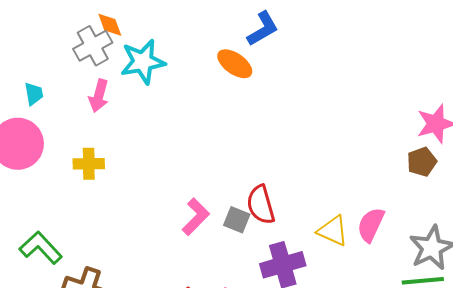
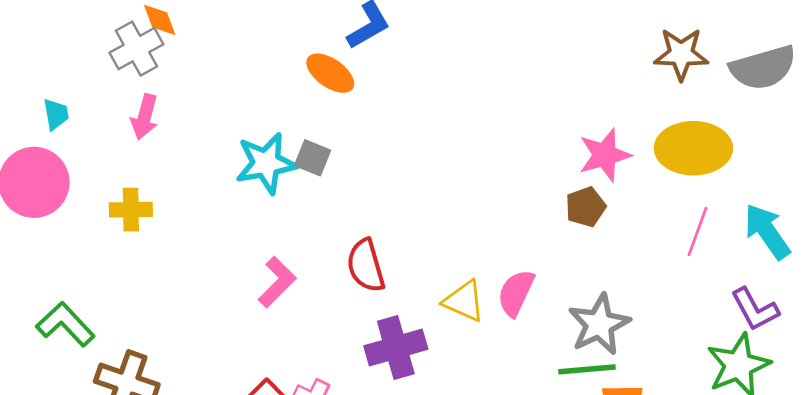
cyan star: (143, 62) -> (266, 163), moved
gray square: (237, 220) -> (313, 158), moved

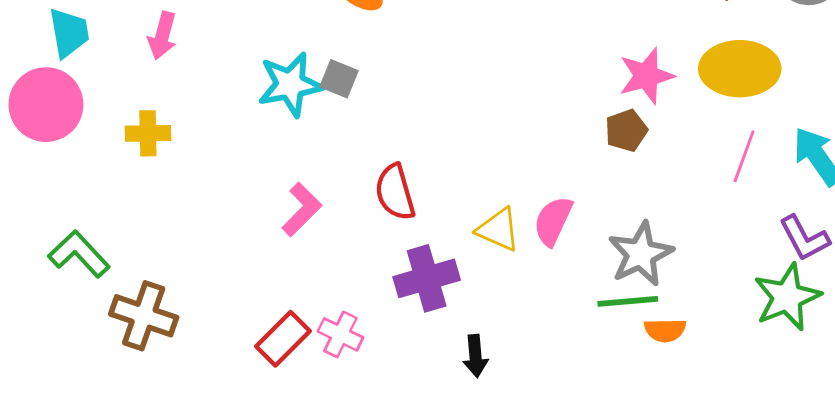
cyan trapezoid: (56, 114) -> (69, 33), size x1.5

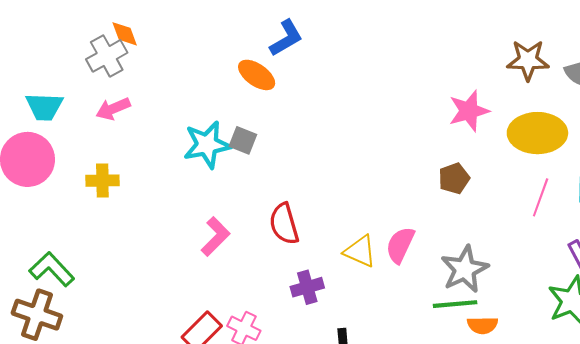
cyan trapezoid: (69, 33) -> (44, 107), turned 102
pink arrow: (162, 36) -> (113, 109), turned 52
pink star: (646, 76) -> (469, 111), moved
purple cross: (427, 278) -> (307, 287), size x0.7
brown cross: (144, 316) -> (37, 315), moved

